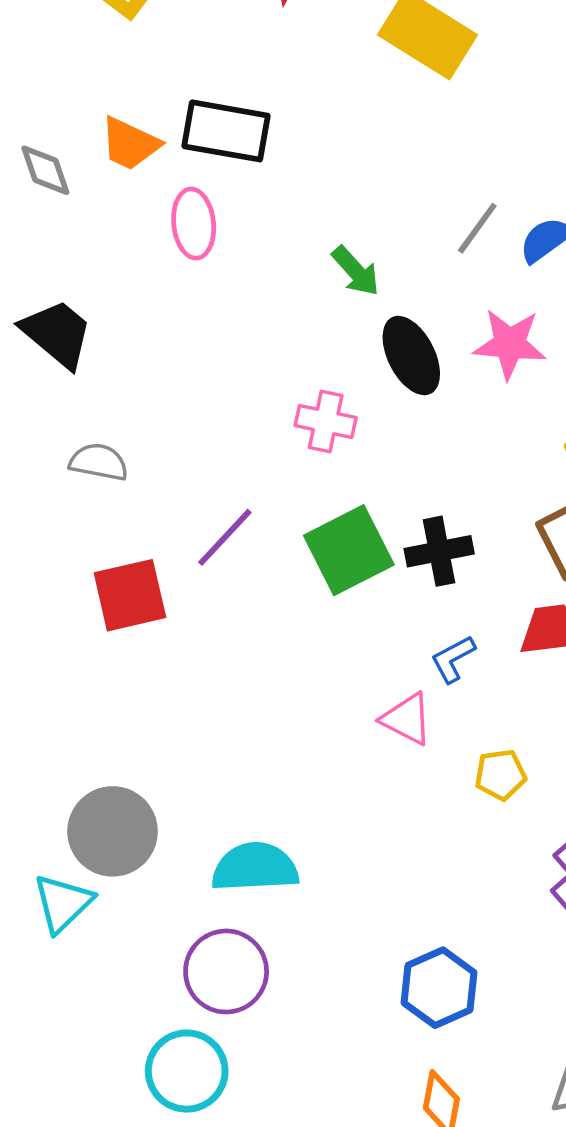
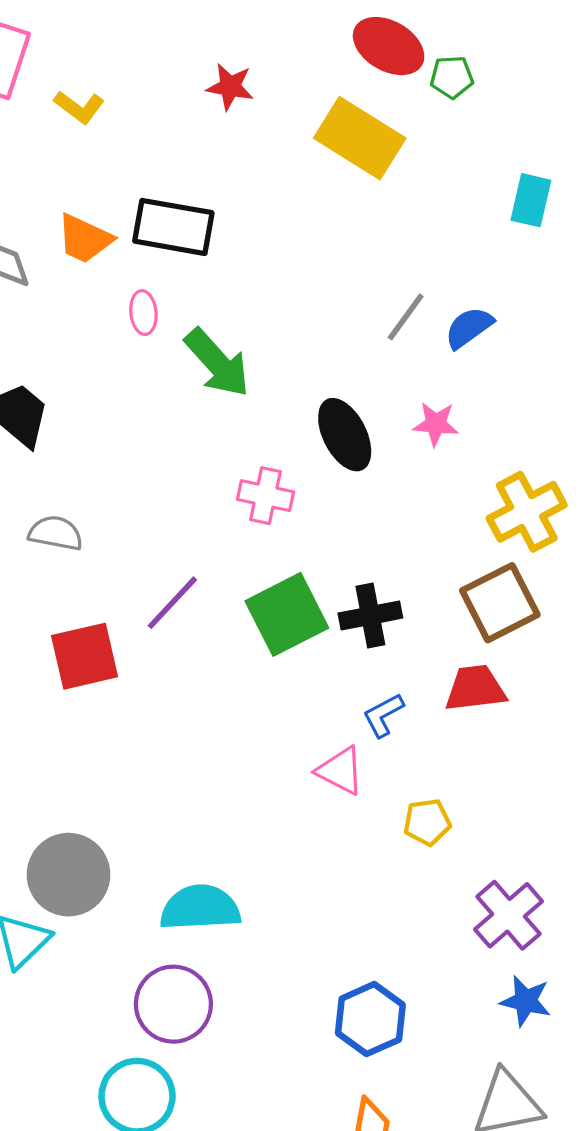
pink ellipse: (194, 224) -> (143, 313), size x0.7
green arrow: (356, 271) -> (217, 363), moved, size x1.5
pink star: (510, 344) -> (436, 424), size x0.7

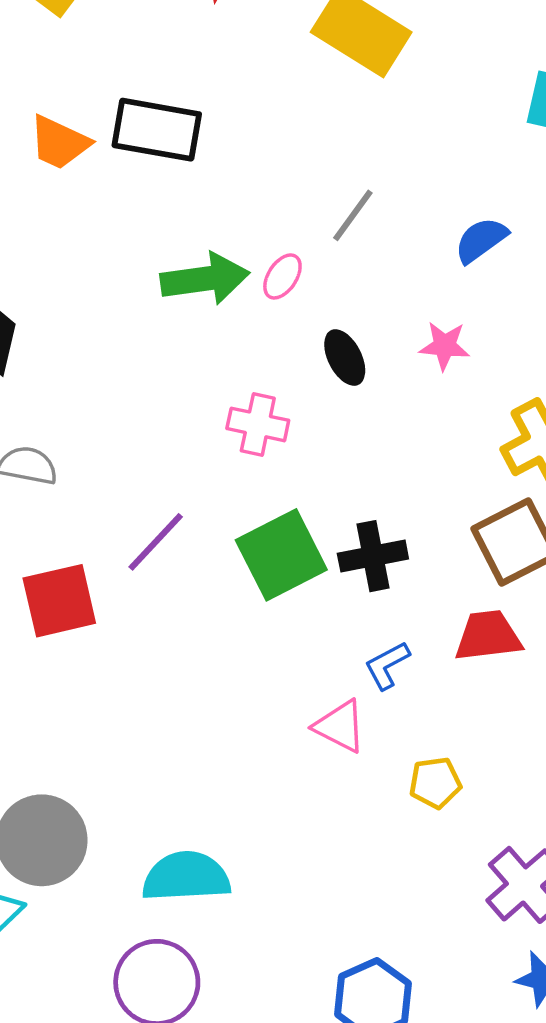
pink ellipse: (143, 313) -> (282, 276), moved, turned 39
gray line: (406, 317) -> (353, 215), moved
green arrow: (217, 363) -> (205, 279), turned -56
black ellipse: (345, 435) -> (345, 358), size x0.7

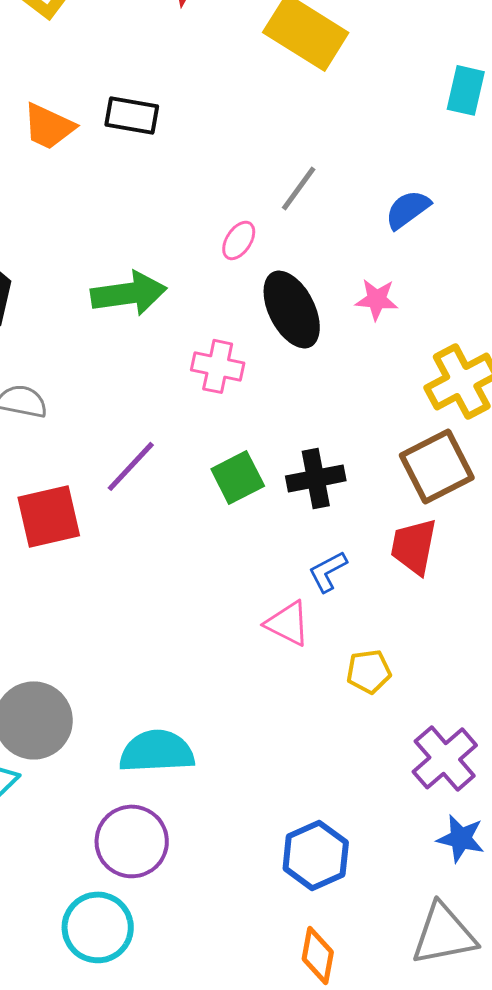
black rectangle: (157, 130) -> (132, 115), size x0.7
green arrow: (205, 279) -> (129, 293), moved
black ellipse: (345, 358) -> (292, 309), size x1.6
green square: (281, 555) -> (238, 477), size x0.7
red trapezoid: (488, 636) -> (414, 546), turned -72

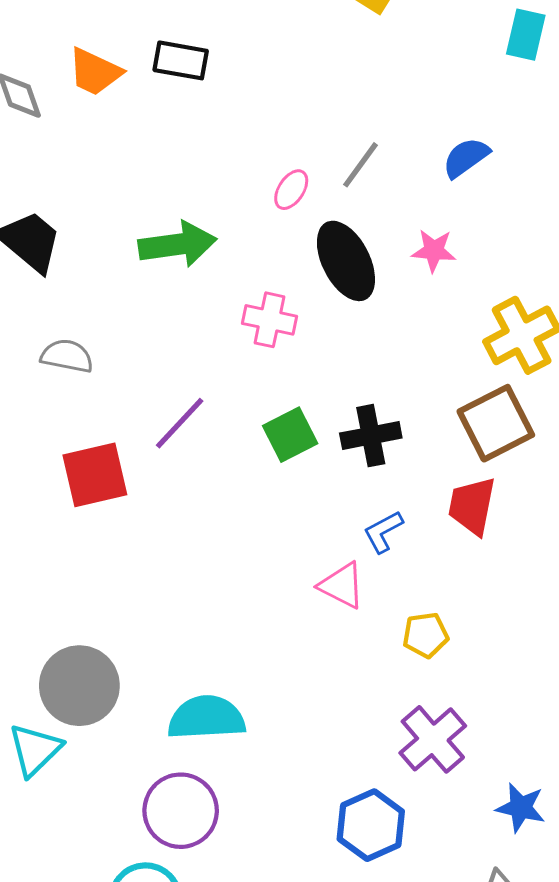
gray line: (299, 188) -> (360, 165), moved
purple cross: (445, 758) -> (433, 739), moved

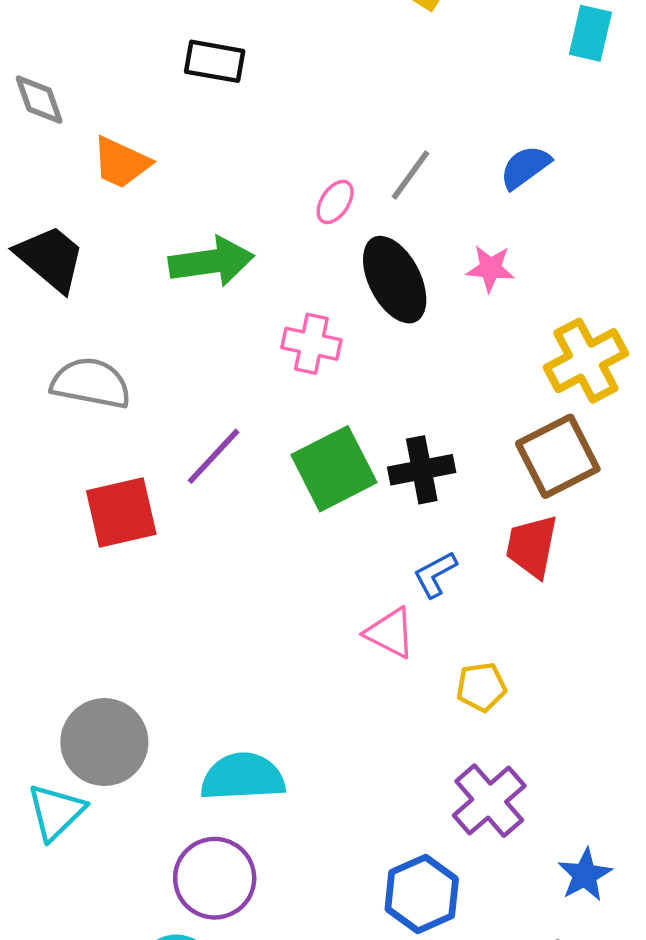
orange trapezoid: (95, 72) -> (121, 163), moved
gray semicircle: (67, 356) -> (91, 383), size x1.4
green square: (290, 435) -> (334, 469), size x1.4
blue star: (521, 808) -> (585, 875), turned 30

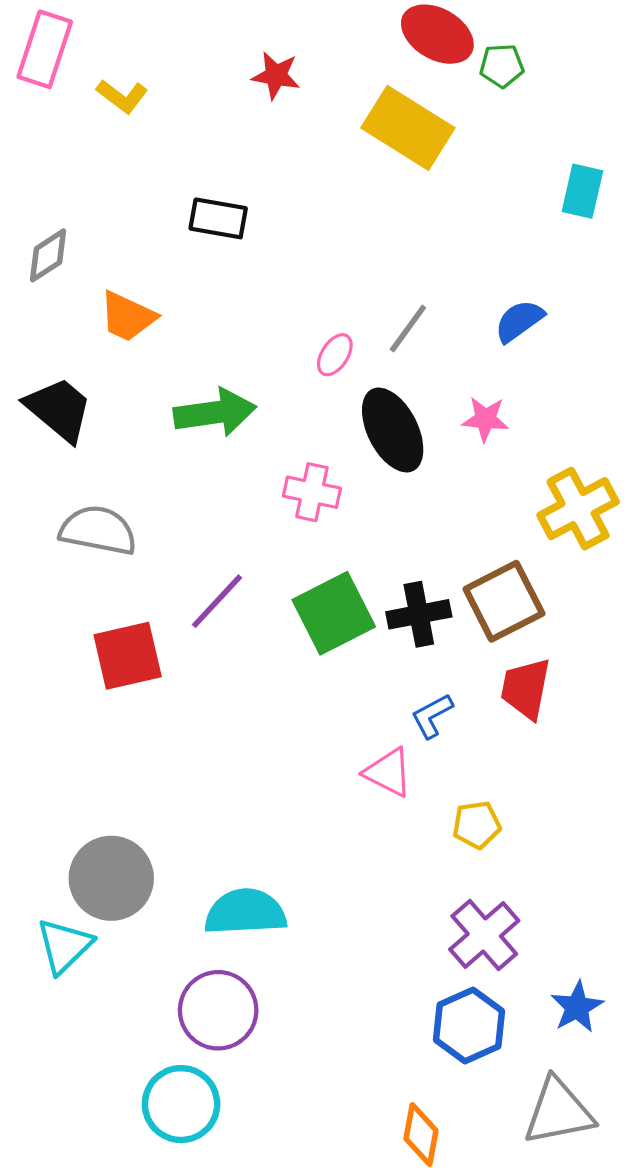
gray diamond: (39, 100) -> (48, 255), turned 76
brown square: (558, 456) -> (504, 601), moved
blue hexagon: (422, 894) -> (469, 1026), moved

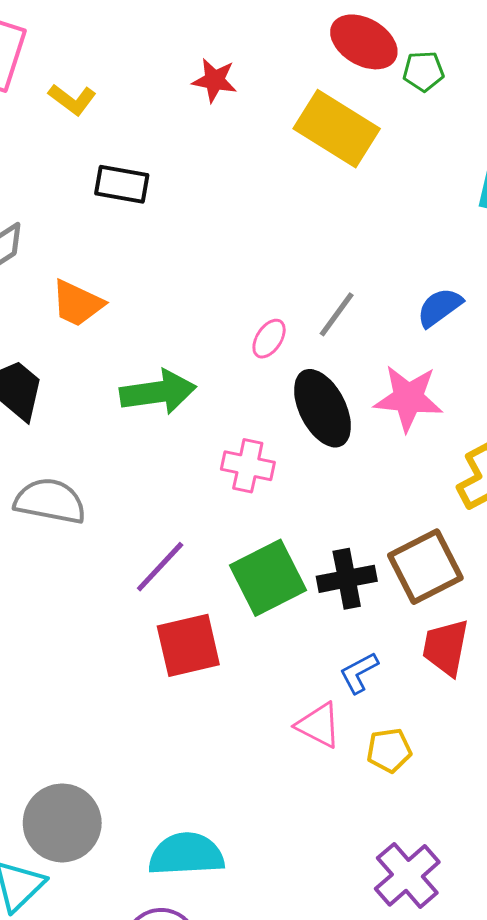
black rectangle: (218, 218) -> (122, 184), moved
pink star: (485, 419) -> (408, 398), size x1.6
red square: (128, 656) -> (188, 645), moved
yellow pentagon: (477, 825) -> (389, 750), moved

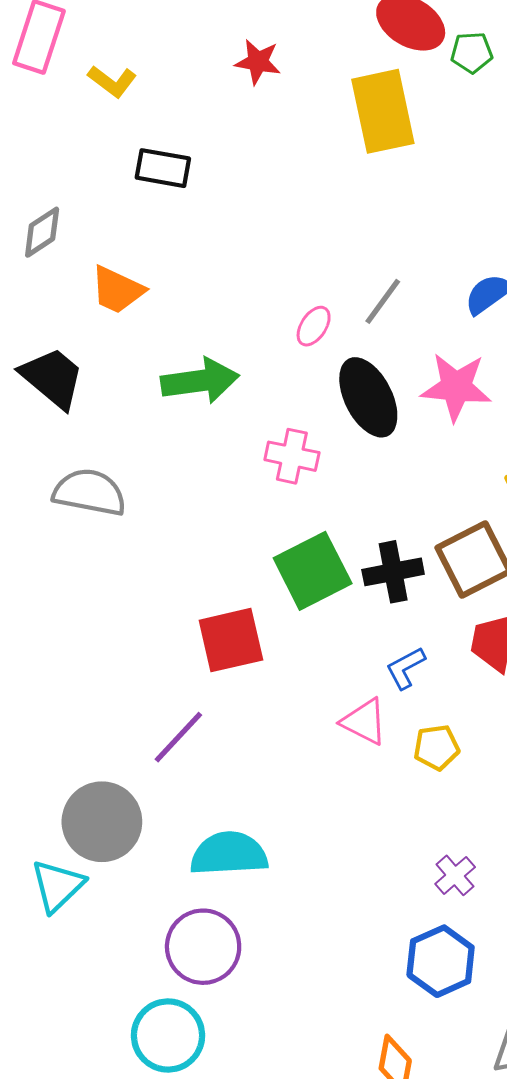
yellow rectangle: (337, 129) -> (383, 111), turned 46
purple line: (160, 567) -> (178, 737), moved
purple cross: (407, 875) -> (455, 875), size x0.6

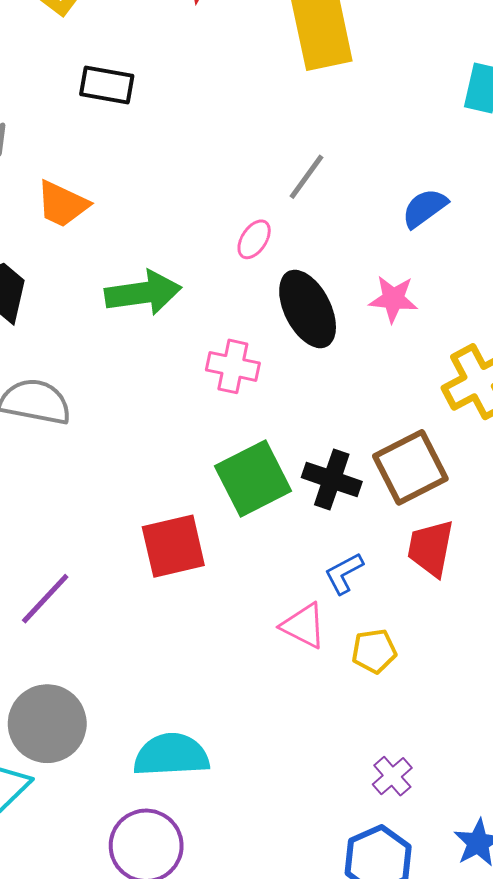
gray line: (383, 301) -> (307, 177), moved
pink star: (456, 387) -> (393, 299), size x0.7
black cross: (393, 572) -> (332, 479), turned 30
purple line: (178, 737) -> (45, 599), moved

